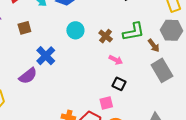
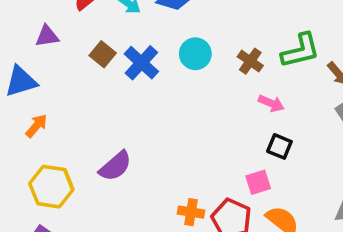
brown square: (24, 28) -> (103, 54), turned -32
blue cross: (46, 56) -> (141, 63), moved
purple semicircle: (28, 76) -> (115, 166), moved

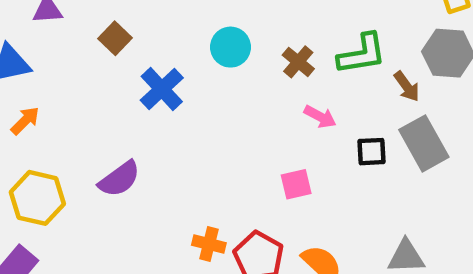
blue cross: (141, 63) -> (162, 89), moved
black square: (279, 146) -> (372, 152), moved, turned -30
pink square: (258, 182) -> (296, 184), moved

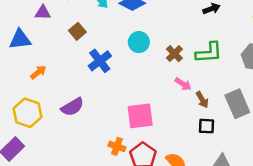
brown arrow: (407, 86) -> (202, 100), moved
orange arrow: (25, 121) -> (38, 72), moved
black square: (372, 152) -> (207, 126), moved
pink square: (296, 184) -> (140, 116), moved, size x1.6

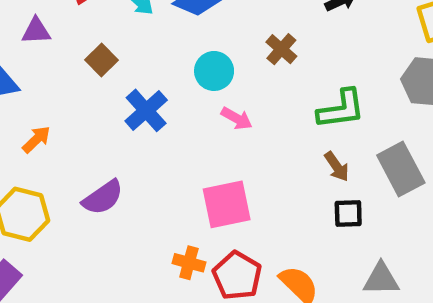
green L-shape: (209, 53) -> (341, 109), moved
brown cross: (174, 54) -> (281, 49), moved
pink arrow: (183, 84) -> (237, 118), moved

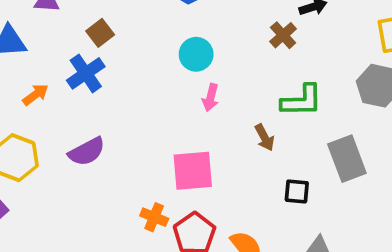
brown cross: (281, 49) -> (283, 35), moved
blue cross: (146, 110) -> (86, 73), moved
pink arrow: (237, 118) -> (211, 98), turned 68
brown arrow: (337, 167) -> (265, 138), moved

